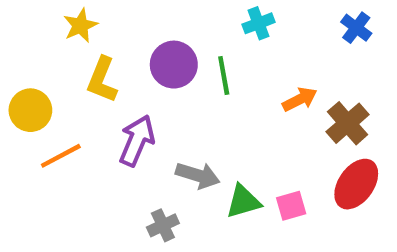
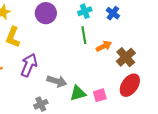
blue cross: (356, 28) -> (113, 13), moved
purple circle: (174, 65) -> (46, 13), moved
green line: (224, 75) -> (84, 35), moved

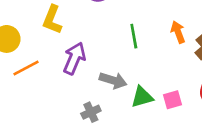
green line: (84, 35) -> (134, 36), moved
orange arrow: (104, 46) -> (178, 32), turned -84

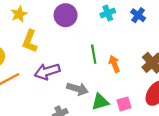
orange arrow: (178, 32) -> (114, 64), moved
purple arrow: (74, 58) -> (47, 71), turned -130

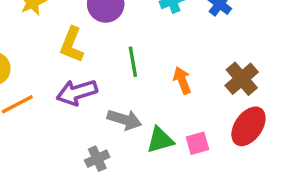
yellow L-shape: (30, 41) -> (72, 45), moved
green line: (94, 54) -> (133, 62), moved

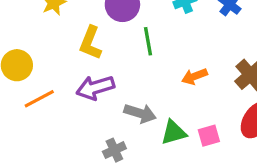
green line: (133, 62) -> (148, 41), moved
orange arrow: (182, 80) -> (194, 76), turned -90

